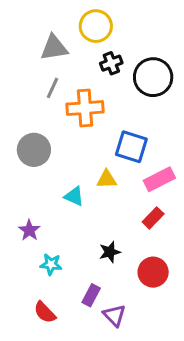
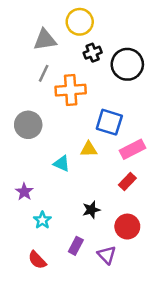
cyan star: (51, 264) -> (42, 220), turned 30
purple triangle: (114, 315) -> (107, 255), moved

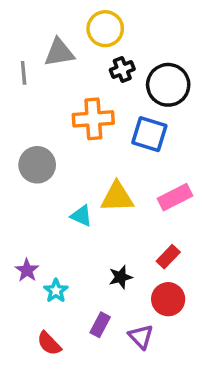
gray line: (44, 73) -> (24, 73), moved, turned -30
blue square: (109, 122) -> (149, 134), moved
yellow triangle: (89, 149) -> (117, 197), size x1.5
red rectangle: (127, 181) -> (168, 257), moved
purple star: (24, 192) -> (27, 270), moved

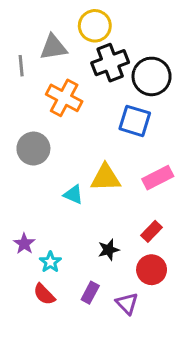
black cross: (122, 70) -> (110, 63), size x1.6
orange cross: (93, 119) -> (64, 98), moved, turned 32
red semicircle: (49, 343) -> (44, 294), moved

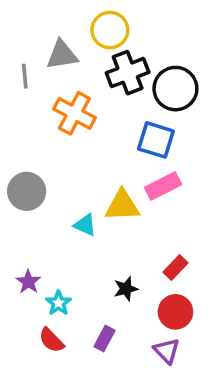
gray circle: (33, 149) -> (27, 191), moved
pink rectangle: (158, 178) -> (163, 186), moved
purple triangle: (127, 303) -> (167, 351), moved

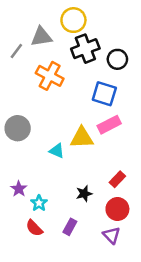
gray line: (25, 76) -> (16, 51), turned 42
black circle: (175, 89) -> (117, 59), size x0.7

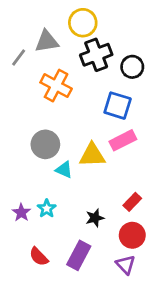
gray circle: (18, 128) -> (45, 144), moved
cyan star: (39, 203) -> (47, 209), moved
purple rectangle: (70, 227) -> (79, 255), size x1.5

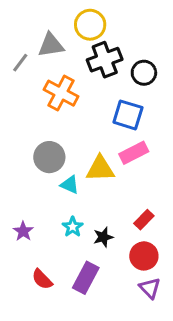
cyan star: (47, 209) -> (73, 227), moved
purple triangle: (126, 265) -> (150, 288), moved

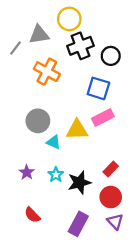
purple star: (23, 231) -> (27, 172), moved
black star: (103, 237) -> (79, 182), size x1.5
purple rectangle: (86, 278) -> (78, 224), moved

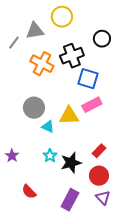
black cross: (80, 46) -> (72, 56), moved
black circle: (111, 56) -> (102, 39), moved
purple star: (27, 172) -> (12, 156), moved

